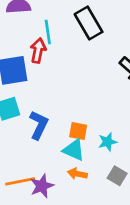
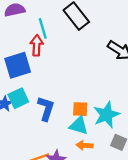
cyan star: (108, 142) -> (106, 115), size x1.6

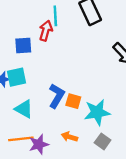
blue square: (18, 65) -> (23, 45), size x0.7
blue L-shape: (46, 109) -> (57, 96), moved
cyan triangle: (79, 126) -> (24, 109), moved

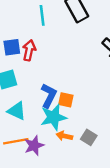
red arrow: (46, 31) -> (29, 50), moved
cyan star: (97, 112) -> (53, 117), moved
gray square: (103, 141) -> (89, 137), moved

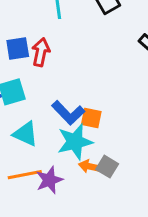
blue L-shape: (49, 96) -> (68, 113), turned 110
gray square: (89, 137) -> (107, 167), moved

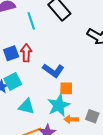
blue L-shape: (68, 113) -> (53, 70), moved
gray square: (107, 167) -> (92, 116), moved

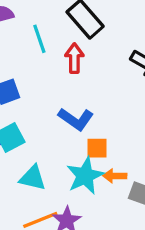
red arrow: (26, 53) -> (74, 58), moved
orange arrow: (71, 119) -> (115, 176), moved

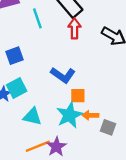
red arrow: (74, 58) -> (74, 28), moved

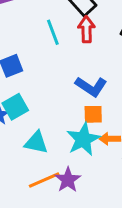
cyan line: (37, 18) -> (53, 32), moved
blue L-shape: (63, 75) -> (91, 86), moved

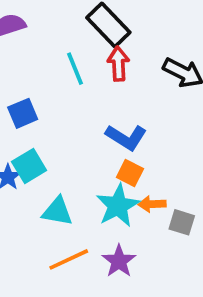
orange square: (93, 114) -> (130, 173), turned 30
purple star: (68, 180) -> (119, 261), moved

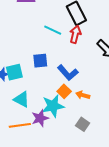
cyan line: (75, 69) -> (53, 30), turned -60
blue square: (23, 113) -> (40, 61), moved
orange arrow: (152, 204) -> (83, 95), moved
purple star: (119, 261) -> (40, 118), moved

